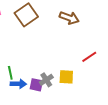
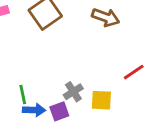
gray cross: (46, 80) -> (73, 92), moved
purple square: (36, 85) -> (59, 111), turned -32

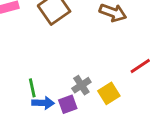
yellow square: (101, 100) -> (109, 93), turned -35

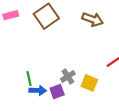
yellow square: (109, 93) -> (89, 83), turned -35

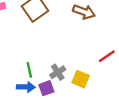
green line: (29, 79) -> (29, 70), moved

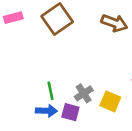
purple square: (46, 88) -> (70, 112), turned 35

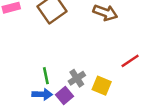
purple square: (70, 112) -> (64, 96), turned 35

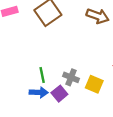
gray cross: (77, 78) -> (71, 77), turned -35

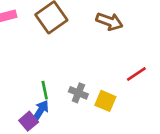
blue arrow: (39, 92) -> (41, 110), turned -60
purple square: (59, 94) -> (29, 121), moved

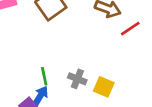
red line: (136, 74) -> (130, 29), moved

